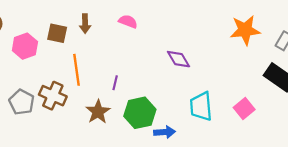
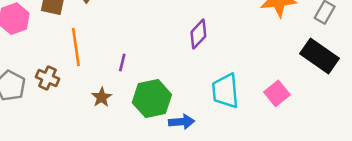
purple diamond: (179, 59) -> (198, 34), turned 75
brown cross: (53, 96) -> (48, 78), size x0.7
brown star: (98, 112) -> (102, 97), size x0.7

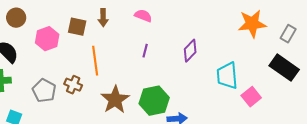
purple line: (122, 62) -> (145, 51), moved
cyan trapezoid: (225, 91) -> (227, 76), moved
brown star: (102, 97) -> (115, 100), size x1.8

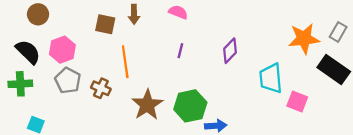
orange star: (252, 24) -> (304, 39), moved
pink hexagon: (47, 39) -> (62, 50), moved
gray pentagon: (44, 91) -> (68, 81), moved
pink square: (251, 97) -> (297, 101), turned -30

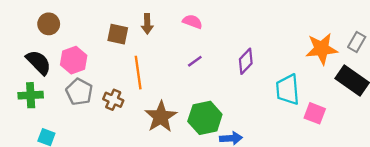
purple line: (180, 51) -> (195, 61), turned 40

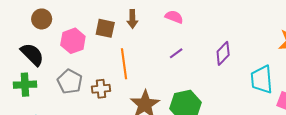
pink hexagon: (74, 60) -> (73, 41), moved
brown cross: (113, 100) -> (101, 89), turned -30

